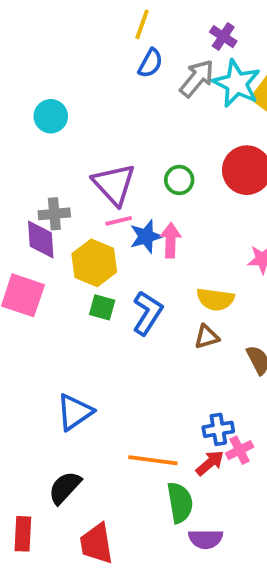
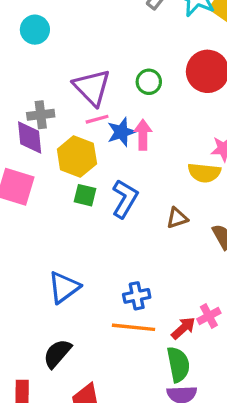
yellow semicircle: (215, 299) -> (204, 173), moved
blue cross: (218, 429) -> (137, 296), moved
green semicircle: (180, 503) -> (178, 364), moved

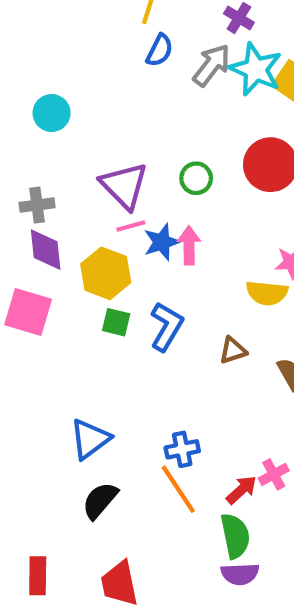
gray cross: (41, 115) -> (37, 205), moved
orange line: (133, 327) -> (178, 489), turned 51
black semicircle: (57, 354) -> (100, 500), moved

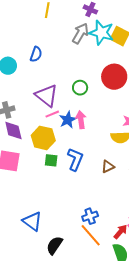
blue semicircle: (160, 50) -> (36, 54), moved
blue triangle: (90, 439) -> (32, 221), moved, turned -40

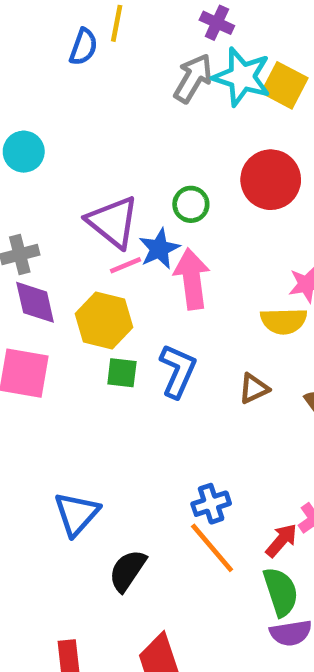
blue semicircle: (36, 54) -> (83, 47), moved
blue star: (68, 120) -> (159, 249), moved
pink arrow: (81, 120) -> (192, 279), size x1.4
blue triangle: (32, 221) -> (77, 514), turned 35

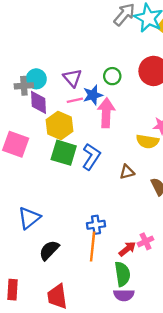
cyan circle: (24, 152) -> (36, 79), moved
purple triangle: (113, 222) -> (72, 78), size x0.7
purple diamond: (35, 302) -> (39, 102), moved
green square: (122, 373) -> (64, 153), size x1.6
orange line: (212, 548) -> (93, 247), turned 36

